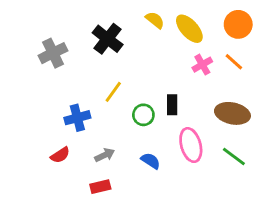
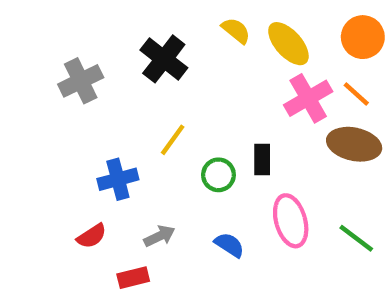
pink cross: (202, 65) -> (308, 98), size x1.5
brown ellipse: (232, 113) -> (354, 144), moved
red rectangle: (100, 187) -> (133, 278), moved

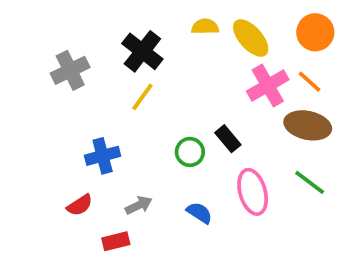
yellow semicircle: (236, 31) -> (205, 27), turned -40
yellow line: (173, 140) -> (142, 97), moved
black rectangle: (262, 160) -> (228, 139), turned -40
green line: (356, 238) -> (310, 182), moved

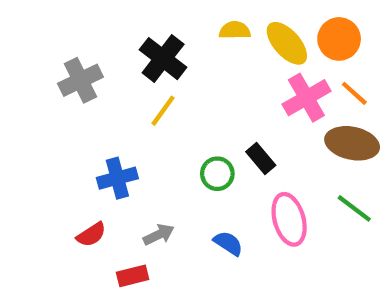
orange circle: (315, 32) -> (339, 39), moved

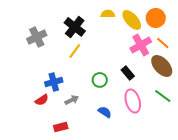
brown ellipse: (352, 143) -> (162, 66), turned 35
black rectangle: (261, 158) -> (128, 73), moved
red semicircle: (91, 235) -> (42, 100), moved
gray arrow: (159, 235) -> (72, 100), moved

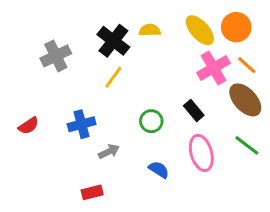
yellow semicircle: (108, 14) -> (150, 30), moved
red semicircle: (42, 100) -> (28, 126), moved

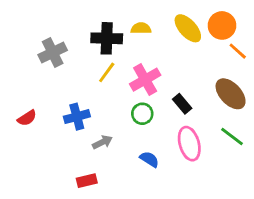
black cross: (113, 41) -> (107, 38), turned -36
orange line: (247, 65) -> (238, 51), moved
pink cross: (213, 68) -> (145, 80), moved

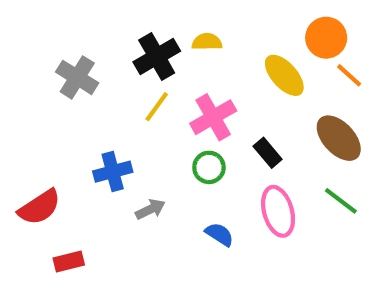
yellow ellipse: (188, 28) -> (284, 75), moved
black cross: (107, 38) -> (157, 57), turned -32
gray cross: (53, 53) -> (77, 77), turned -32
red semicircle: (27, 118) -> (39, 207), moved, size x1.5
red rectangle: (87, 181) -> (69, 262), moved

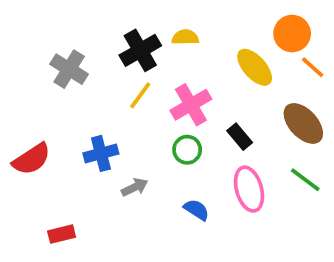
red semicircle: (39, 207) -> (32, 159), moved

